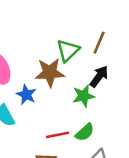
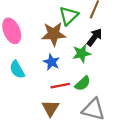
blue star: (26, 95) -> (51, 62), moved

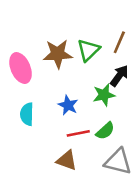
brown star: (54, 34) -> (58, 54), moved
cyan semicircle: (17, 70) -> (27, 114), turned 30
brown triangle: (50, 108) -> (67, 160), turned -42

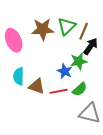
brown line: (119, 42) -> (84, 31), moved
blue star: (68, 105) -> (65, 71), moved
brown triangle: (67, 160) -> (37, 86), moved

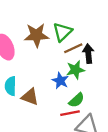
brown line: (84, 31) -> (73, 48), moved, turned 42
black arrow: (91, 46) -> (88, 54), turned -42
red line: (59, 91) -> (70, 113), moved

